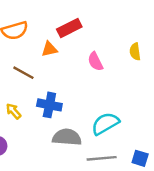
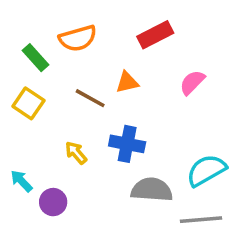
orange triangle: (49, 49) -> (127, 82), moved
pink semicircle: (95, 62) -> (192, 82), turned 72

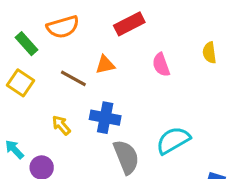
pink semicircle: (192, 82) -> (161, 65), turned -65
gray semicircle: (152, 190) -> (126, 157), turned 64

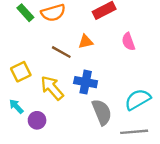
green rectangle: (27, 44) -> (25, 13), moved
yellow square: (20, 83) -> (21, 72), moved, turned 30
yellow arrow: (61, 125) -> (52, 88), size x1.6

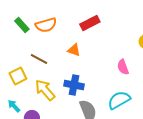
orange triangle: (86, 42) -> (74, 50), turned 32
pink semicircle: (128, 42) -> (123, 67), moved
brown line: (61, 52) -> (39, 59), moved

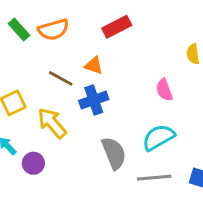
brown line: (39, 59) -> (61, 78), moved
blue cross: (74, 85) -> (94, 100), moved, turned -30

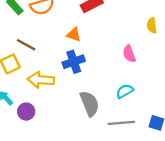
brown line: (61, 78) -> (26, 45), moved
yellow arrow: (52, 123) -> (41, 80), turned -45
cyan semicircle: (158, 137) -> (125, 91), size x0.7

